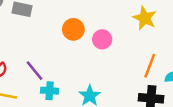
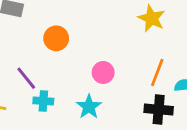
orange circle: (73, 29) -> (56, 38), moved
pink circle: (102, 39) -> (103, 72), moved

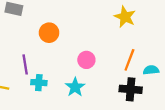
purple line: (26, 78) -> (25, 64), turned 30

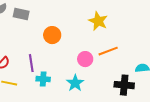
yellow star: (125, 17) -> (98, 21), moved
orange line: (129, 60) -> (108, 51), moved, turned 48

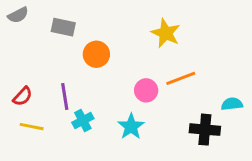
gray rectangle: (21, 14) -> (63, 27), moved
cyan cross: (43, 79) -> (83, 121), turned -32

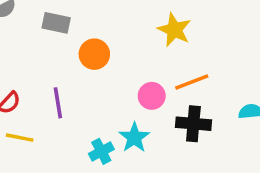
cyan cross: (83, 121) -> (101, 151), moved
black cross: (205, 130) -> (193, 124), moved

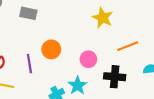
orange circle: (94, 54) -> (51, 49), moved
orange line: (192, 82) -> (128, 46), moved

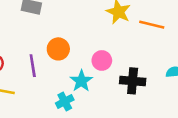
orange line: (128, 46) -> (152, 25), moved, turned 35
cyan star: (77, 85) -> (81, 81), moved

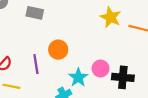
pink circle: (102, 60) -> (101, 69), moved

